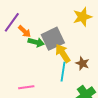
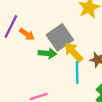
green arrow: (36, 42) -> (47, 53), moved

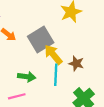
green arrow: (47, 53) -> (27, 77), moved

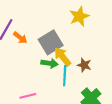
green arrow: (27, 77) -> (49, 63), moved

